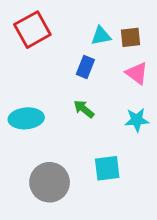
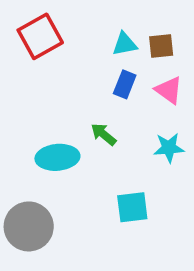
blue rectangle: (85, 67) -> (125, 84), moved
cyan ellipse: (26, 118) -> (57, 157), moved
gray circle: (50, 182) -> (29, 226), moved

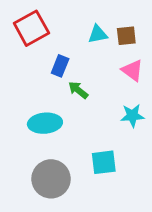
blue rectangle: (125, 84) -> (60, 66), moved
green arrow: (104, 134) -> (78, 90), moved
gray circle: (29, 226) -> (51, 179), moved

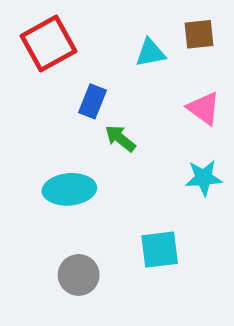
brown square: (126, 36) -> (199, 34), moved
gray circle: (51, 179) -> (79, 275), size x0.7

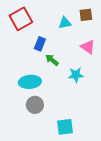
cyan star: (204, 178) -> (76, 75), moved
cyan square: (160, 250) -> (65, 127), moved
gray circle: (79, 275) -> (35, 105), moved

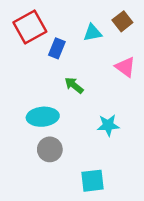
brown square: (86, 15) -> (122, 21), turned -32
blue rectangle: (40, 44) -> (57, 48), moved
cyan star: (76, 75) -> (108, 125), moved

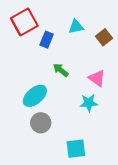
brown square: (122, 21) -> (104, 37), moved
pink triangle: (125, 67) -> (97, 78), moved
cyan ellipse: (43, 117) -> (35, 96), turned -35

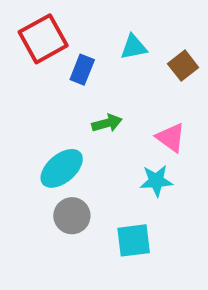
green arrow: (61, 70) -> (107, 123), turned 126
cyan square: (76, 149) -> (134, 240), moved

